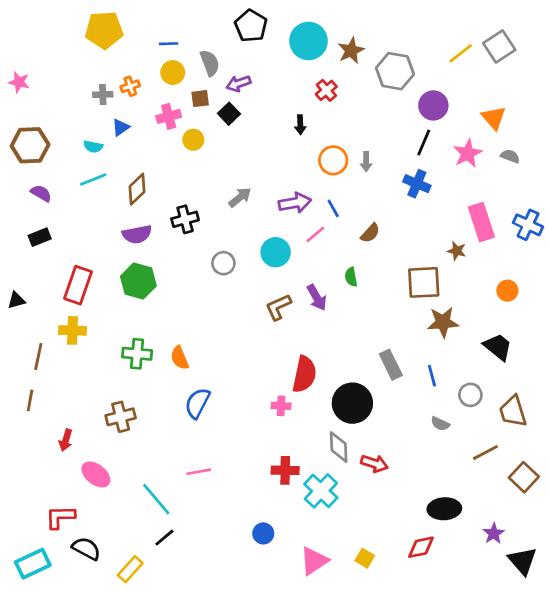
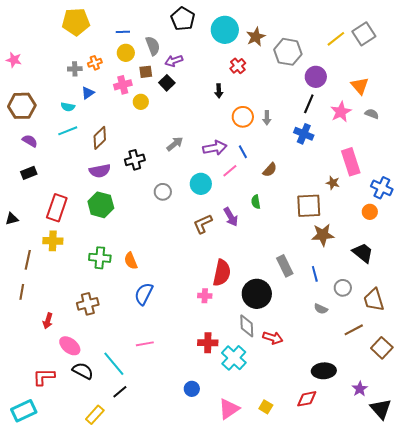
blue cross: (528, 225) -> (382, 188), moved
black semicircle: (86, 549) -> (83, 371), moved

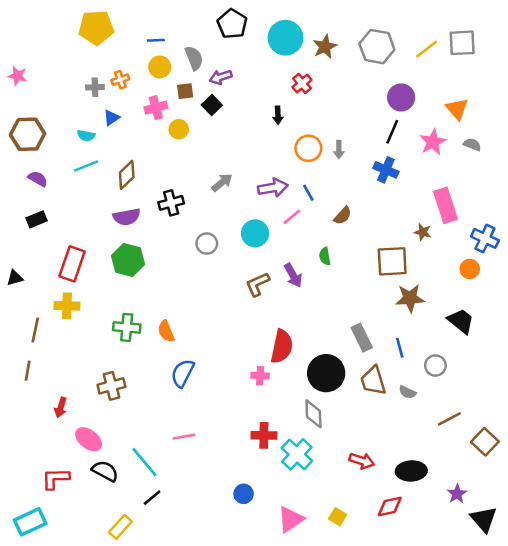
gray square: (364, 34) -> (462, 43), turned 30
gray hexagon: (288, 52) -> (377, 47), moved
brown trapezoid: (374, 300) -> (373, 381), moved
red arrow: (273, 338) -> (362, 461), moved

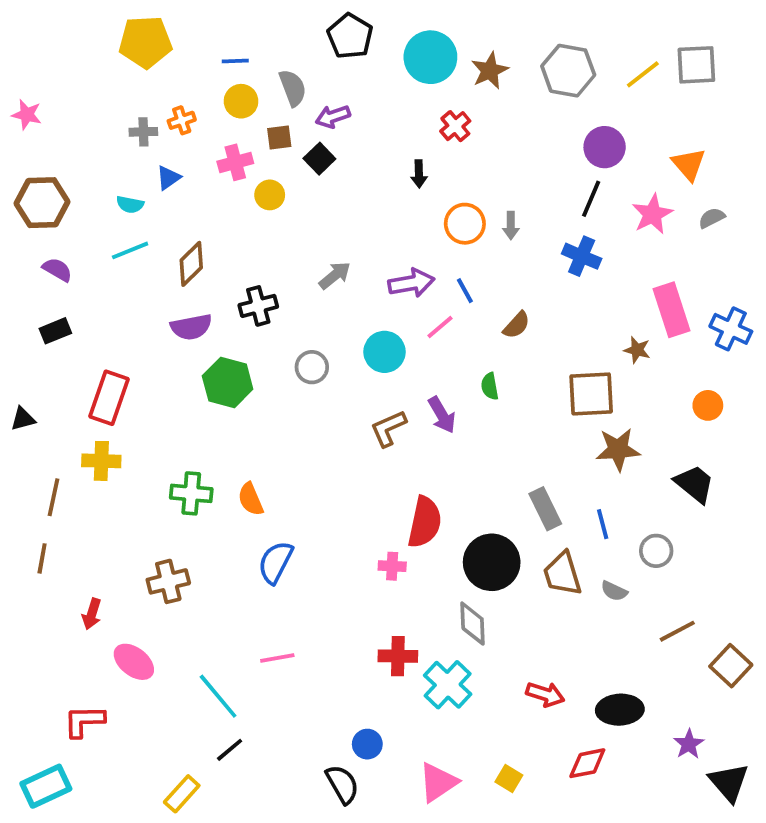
gray semicircle: (472, 144) -> (712, 218), turned -48
blue cross: (485, 238) -> (731, 329), moved
green hexagon: (128, 260) -> (228, 382), moved
black semicircle: (105, 471) -> (342, 784), moved, turned 32

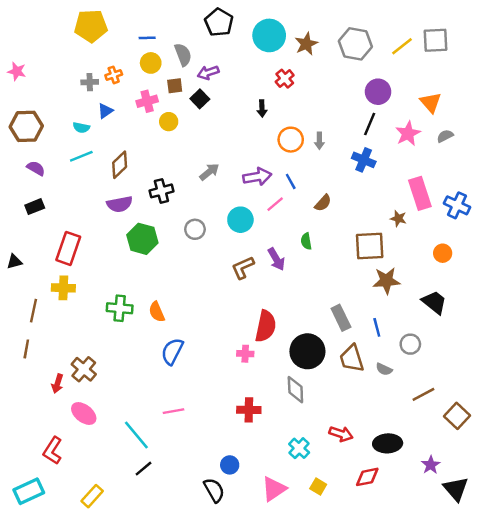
brown cross: (168, 581) -> (84, 369), moved, turned -35
cyan cross: (448, 685) -> (299, 448), moved, size x0.7
red L-shape: (84, 721) -> (53, 451), turned -56
yellow rectangle: (182, 794) -> (92, 496), moved

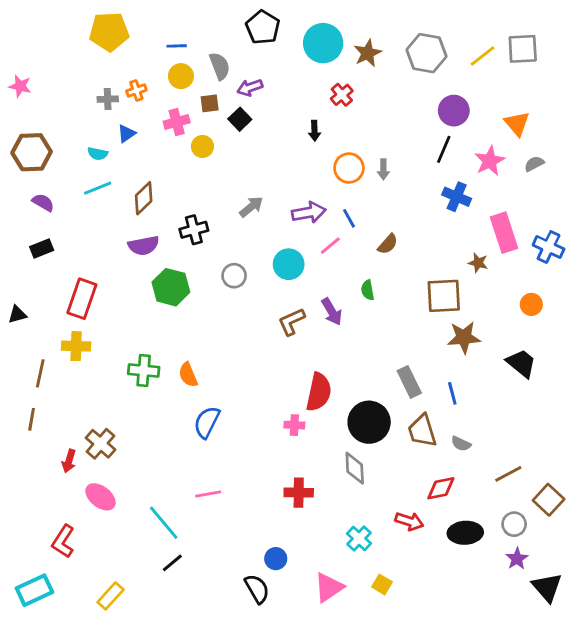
blue cross: (364, 160) -> (457, 197), moved
gray circle: (410, 344) -> (514, 524), moved
red diamond: (367, 477) -> (441, 488), moved

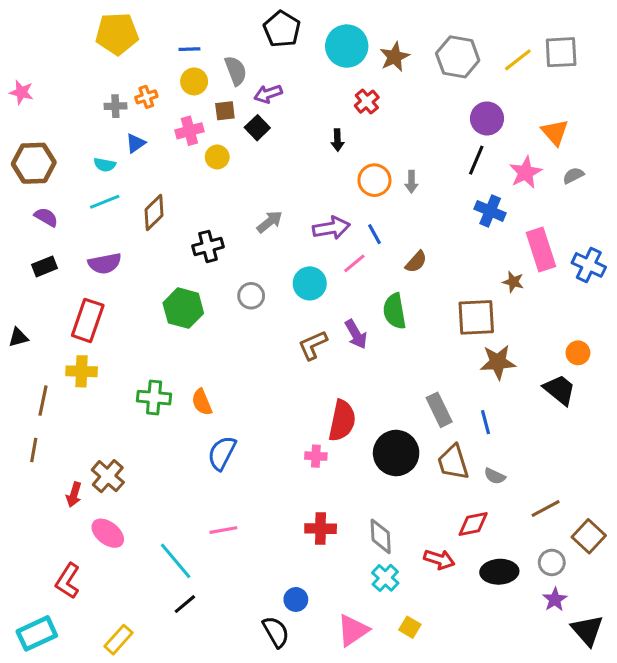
purple semicircle: (144, 246) -> (105, 263), moved
green semicircle: (368, 290) -> (395, 311), size x1.6
orange circle: (531, 304) -> (578, 353), moved
gray diamond: (355, 468) -> (381, 536), moved

